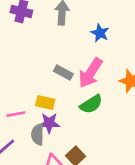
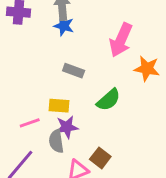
blue star: (100, 33) -> (64, 26), moved
pink arrow: (90, 73) -> (121, 40), moved

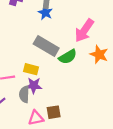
gray rectangle: (74, 71) -> (46, 46), size x1.6
green semicircle: (108, 100) -> (68, 57), moved
brown square: (100, 158) -> (54, 112), turned 32

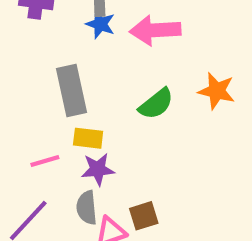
pink arrow: (84, 30) -> (155, 30), moved, turned 60
gray rectangle: (46, 46) -> (71, 90), moved, turned 55
gray semicircle: (24, 94) -> (87, 208), moved

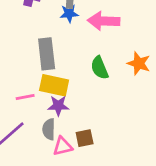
blue star: (100, 24) -> (69, 14), turned -30
green semicircle: (156, 104) -> (100, 68), turned 100
yellow rectangle: (88, 138) -> (54, 85), size x1.5

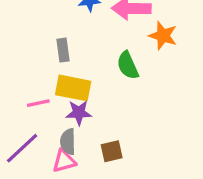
gray rectangle: (47, 54) -> (63, 50), size x0.6
orange star: (139, 63) -> (163, 36), moved
pink triangle: (63, 146) -> (64, 161), moved

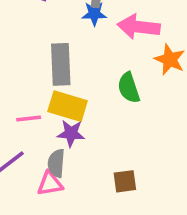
gray rectangle: (63, 50) -> (61, 64), size x1.6
brown square: (112, 151) -> (125, 181), moved

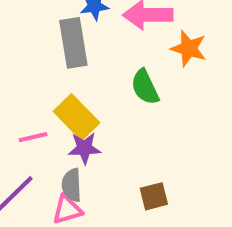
gray rectangle: (61, 64) -> (73, 43), moved
yellow rectangle: (68, 106) -> (77, 117), turned 36

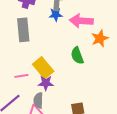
gray rectangle: (73, 43) -> (23, 30), moved
orange star: (189, 48) -> (100, 38), turned 30

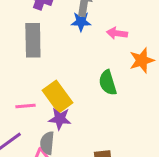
pink arrow: (81, 21) -> (117, 33), size x0.6

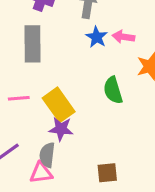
blue star: (81, 22) -> (97, 37), moved, turned 30
pink line: (25, 106) -> (19, 98), moved

